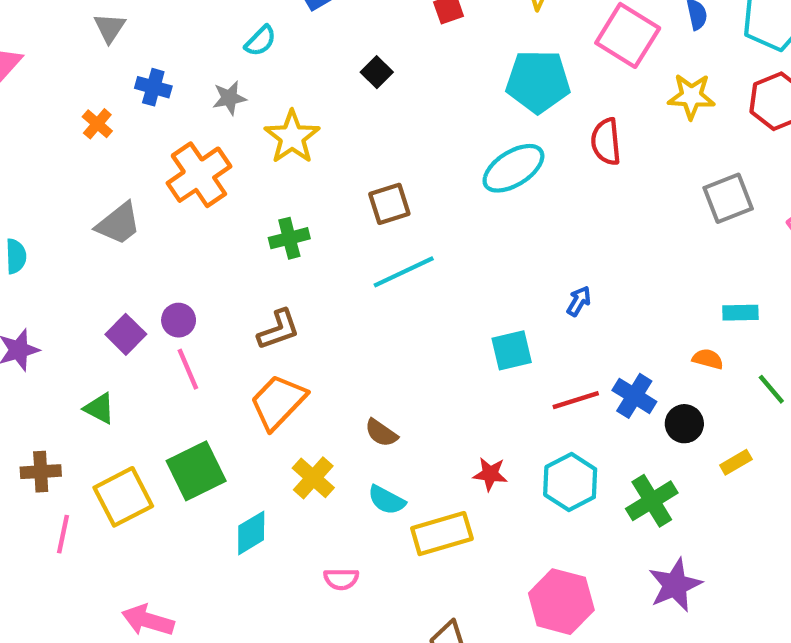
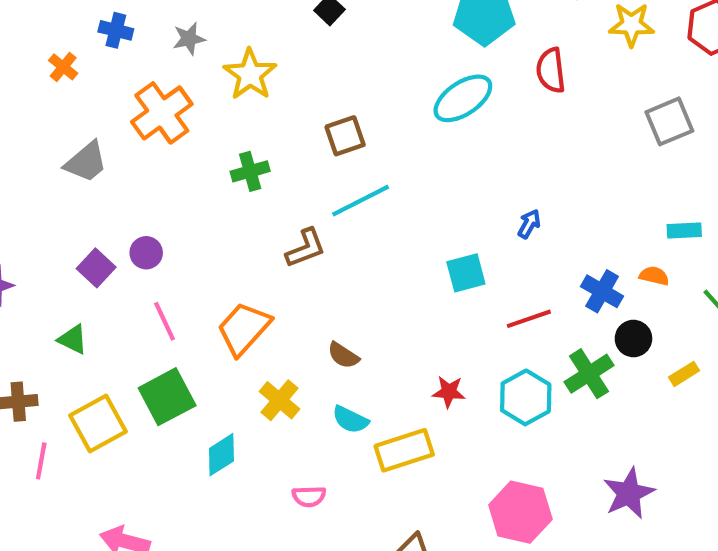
brown L-shape: (278, 330) -> (306, 248), moved
pink line: (188, 369) -> (164, 321), moved
blue cross: (634, 396) -> (602, 291), moved
green cross: (652, 501) -> (589, 374), moved

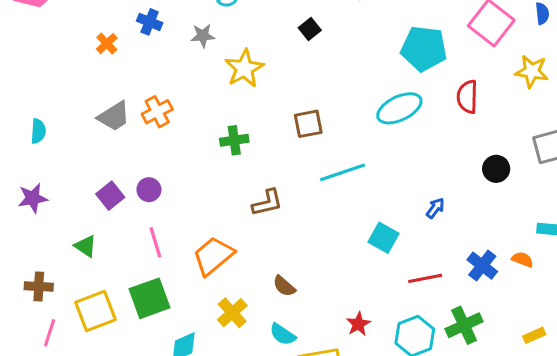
orange cross: (162, 113) -> (157, 112), moved, size x0.7
cyan line: (361, 201) -> (342, 172), moved
cyan square: (466, 273) -> (383, 238), turned 36
black circle: (633, 339) -> (496, 169), moved
red star: (449, 392) -> (358, 324), turned 30

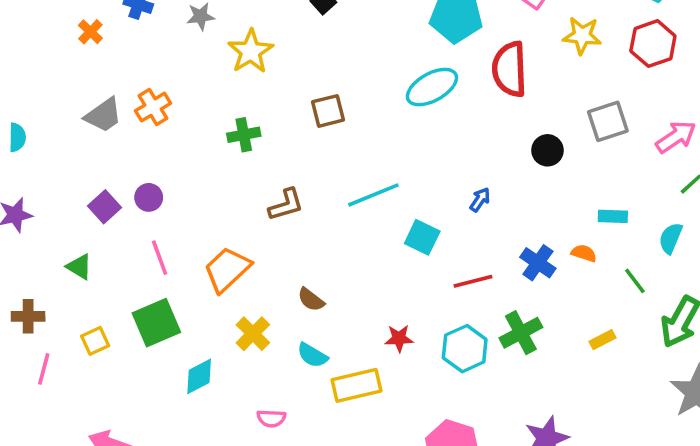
red semicircle: (467, 97) -> (510, 69), size x1.4
cyan line: (342, 172) -> (373, 195), moved
yellow square: (95, 311) -> (95, 341), size x0.6
red star: (358, 324) -> (399, 338), turned 30

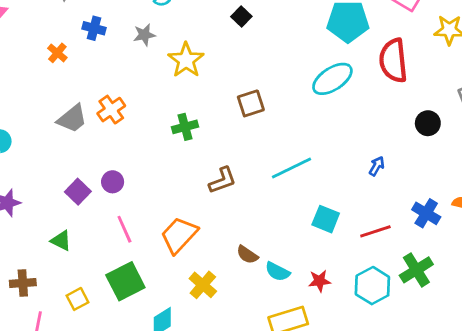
cyan square: (422, 237) -> (326, 219), moved
cyan semicircle: (312, 355) -> (277, 272), moved

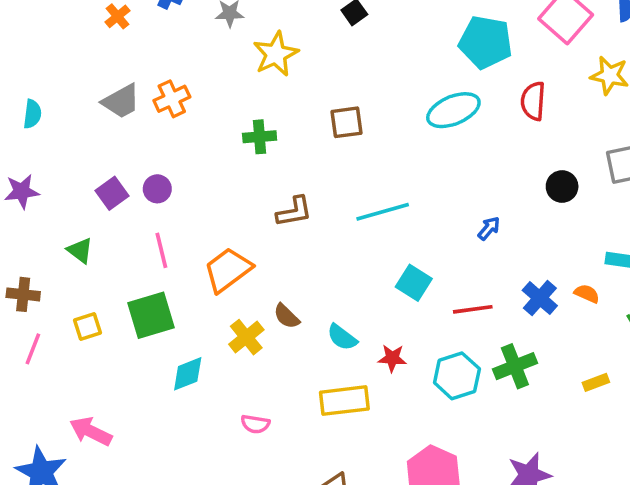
red semicircle: (393, 61) -> (533, 101), size x0.7
brown semicircle: (247, 255) -> (286, 316), moved

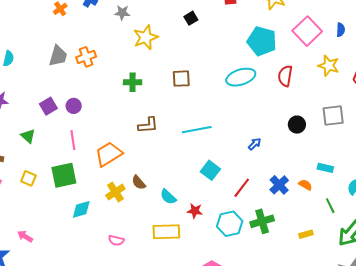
gray trapezoid: (121, 101) -> (58, 56), turned -50
red line: (473, 309) -> (242, 188), turned -50
yellow square: (88, 327) -> (28, 178), turned 35
pink arrow: (91, 431) -> (25, 236), size x0.7

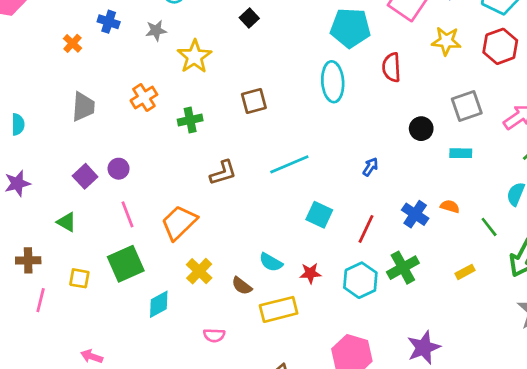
orange cross: (86, 57) -> (144, 97), moved
cyan ellipse: (241, 77) -> (333, 82), turned -64
cyan rectangle: (325, 168) -> (461, 153), moved
brown semicircle: (139, 182) -> (242, 286), moved

